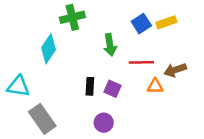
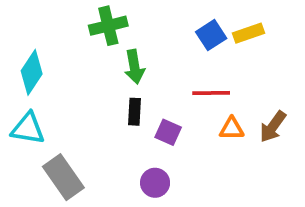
green arrow: (110, 45) -> (134, 67), moved
cyan diamond: (49, 49) -> (32, 72), moved
brown arrow: (175, 70) -> (273, 127), moved, turned -35
black rectangle: (90, 86) -> (134, 112), moved

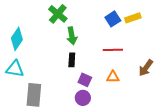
green cross: (108, 26) -> (58, 14), turned -36
orange triangle: (232, 129) -> (113, 77), moved
purple square: (168, 132) -> (85, 80), moved
gray rectangle: (63, 177) -> (34, 95), turned 40

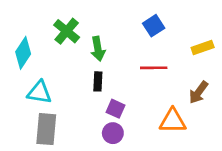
green cross: (58, 14) -> (67, 31), moved
yellow rectangle: (133, 18) -> (203, 47), moved
cyan triangle: (15, 69) -> (39, 92), moved
orange triangle: (113, 77) -> (173, 121), moved, size x1.5

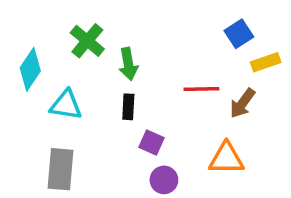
blue square: (154, 26) -> (239, 34), moved
cyan triangle: (39, 92) -> (66, 105), moved
brown arrow: (199, 92) -> (242, 103), moved
purple circle: (113, 133) -> (164, 180), moved

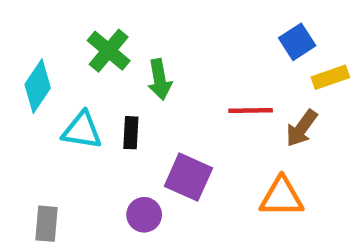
black rectangle: (128, 107) -> (131, 133), moved
purple square: (151, 142) -> (188, 177), size x1.5
gray rectangle: (61, 169) -> (47, 224), moved, size x0.7
purple circle: (164, 180) -> (144, 215), moved

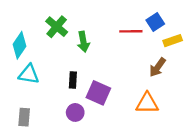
red line: (251, 111) -> (131, 31), moved
cyan triangle: (82, 130) -> (29, 74), moved
black rectangle: (131, 133) -> (73, 80), moved

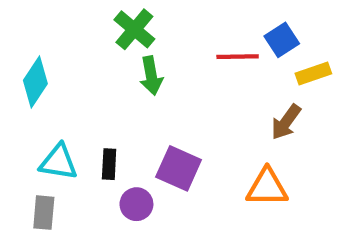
green cross: (57, 27) -> (134, 29), moved
cyan triangle: (29, 74) -> (59, 162), moved
black rectangle: (73, 80) -> (109, 164), moved

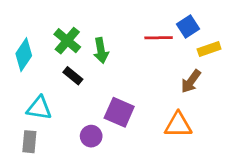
green cross: (134, 29) -> (67, 41), moved
black rectangle: (109, 164) -> (73, 76), moved, turned -54

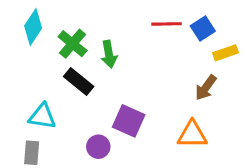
red line: (159, 38) -> (166, 24), moved
cyan diamond: (24, 55) -> (33, 27), moved
black rectangle: (73, 76) -> (79, 82), size x1.4

